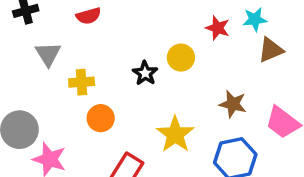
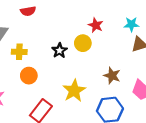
red star: (218, 28) -> (96, 25), moved

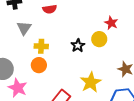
orange circle: (29, 76) -> (39, 65), moved

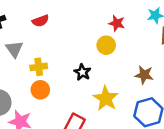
black star: (78, 46) -> (82, 72), moved

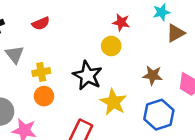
black star: (82, 72) -> (87, 76), size x1.6

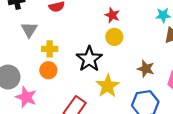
red star: (121, 22) -> (112, 15), moved

